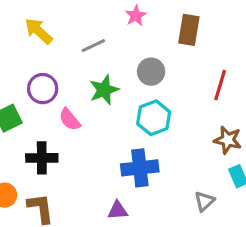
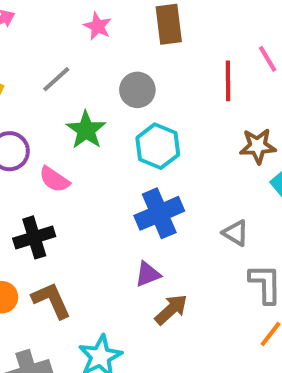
gray triangle: (204, 201) -> (236, 233), moved, turned -30

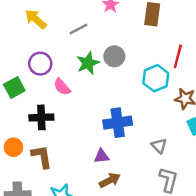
gray circle: (137, 90) -> (114, 56), moved
cyan hexagon: (158, 146) -> (156, 78), moved

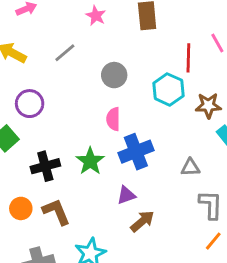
green star: (88, 63) -> (90, 161), moved
pink semicircle: (62, 87) -> (113, 119), moved, turned 54
gray triangle: (159, 146) -> (190, 167), turned -35

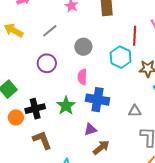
purple circle: (30, 104) -> (47, 63), moved
blue cross: (136, 152) -> (98, 100), turned 30
orange circle: (21, 208) -> (16, 117), moved

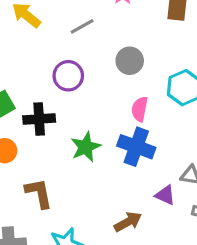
pink semicircle: (82, 77) -> (140, 109), moved
black cross: (35, 109) -> (39, 119), moved
purple triangle: (90, 129) -> (165, 195), moved, turned 32

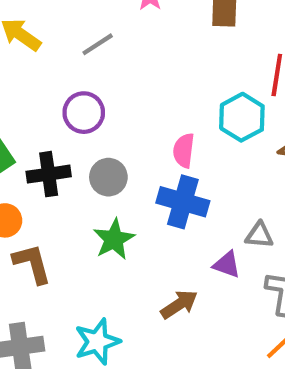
gray circle: (130, 61) -> (108, 177), moved
green star: (86, 147) -> (114, 239), moved
brown L-shape: (39, 193) -> (32, 264), moved

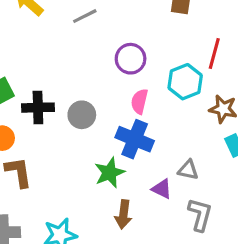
purple circle: (84, 113) -> (131, 59), moved
green star: (114, 239) -> (110, 173), moved
brown arrow: (179, 304) -> (123, 214), turned 124

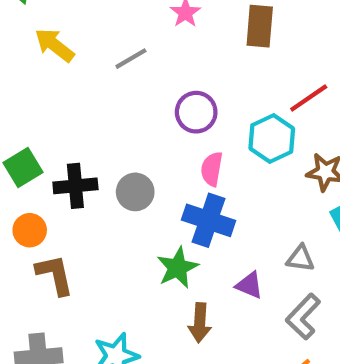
red line: (214, 53) -> (309, 98), turned 44
gray triangle: (188, 170) -> (300, 258), moved
gray L-shape: (200, 215) -> (303, 317), turned -148

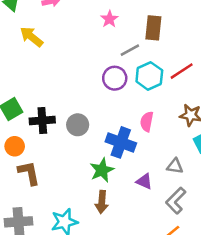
gray line: (131, 59) -> (130, 50), moved
cyan hexagon: (272, 138) -> (149, 76), moved
pink semicircle: (212, 169) -> (147, 122), moved
brown arrow: (200, 323) -> (102, 202), moved

